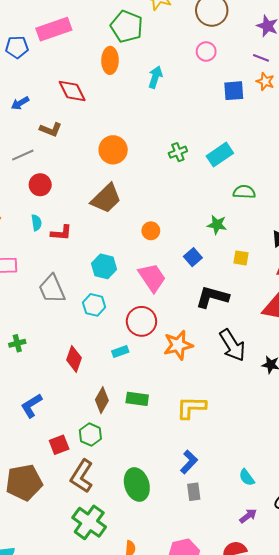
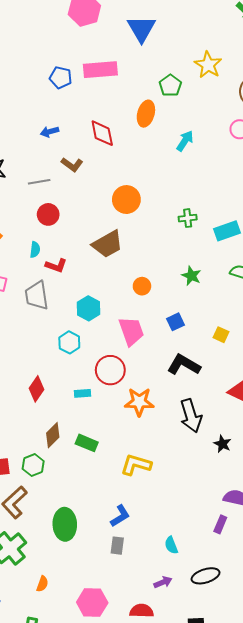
green pentagon: (127, 27) -> (170, 85), size x0.7
green star: (217, 225) -> (191, 276), moved
gray trapezoid: (52, 289) -> (37, 296), moved

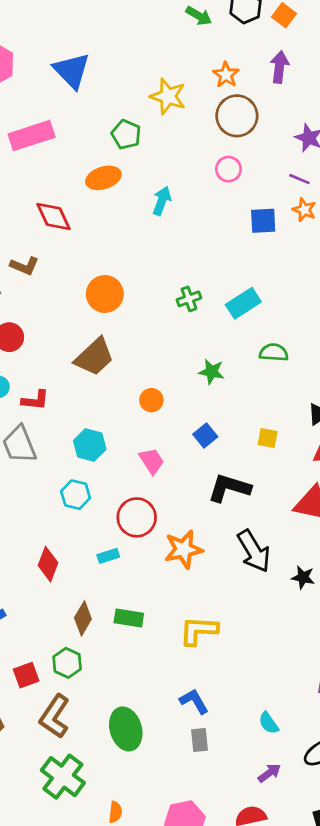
orange ellipse: (146, 114) -> (103, 178), turned 70
pink trapezoid: (131, 331) -> (152, 461), size x0.7
blue L-shape: (120, 516) -> (194, 701), turned -75

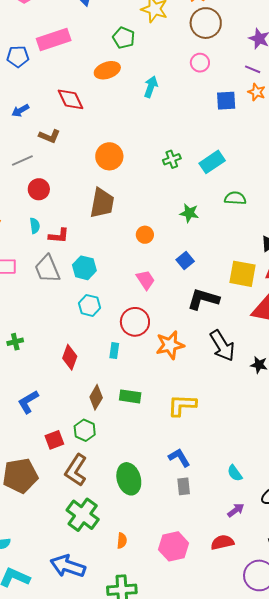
brown trapezoid: (94, 357) -> (102, 203), turned -36
yellow square: (268, 438) -> (242, 274), moved, size x1.8
cyan hexagon: (90, 445) -> (84, 268), moved
cyan rectangle: (108, 556) -> (114, 351), turned -63

